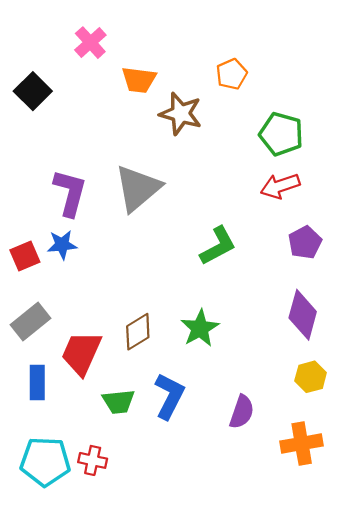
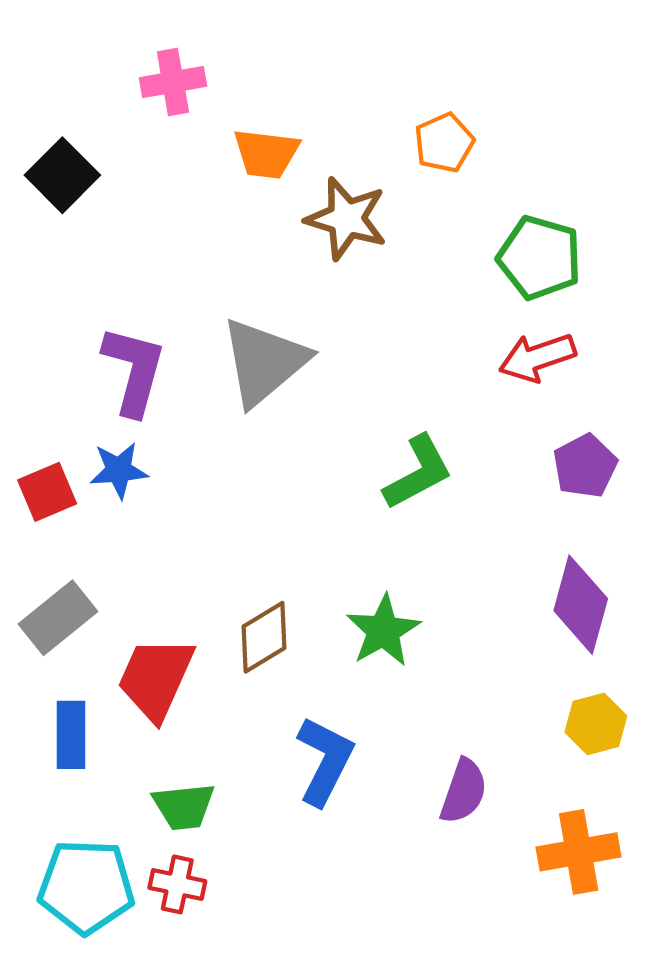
pink cross: (90, 43) -> (173, 82), turned 32
green trapezoid: (119, 402) -> (184, 806), moved

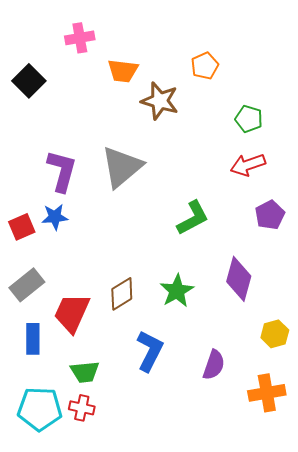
green pentagon: (539, 258) -> (249, 119), size x0.7
purple diamond: (581, 605) -> (239, 279), moved

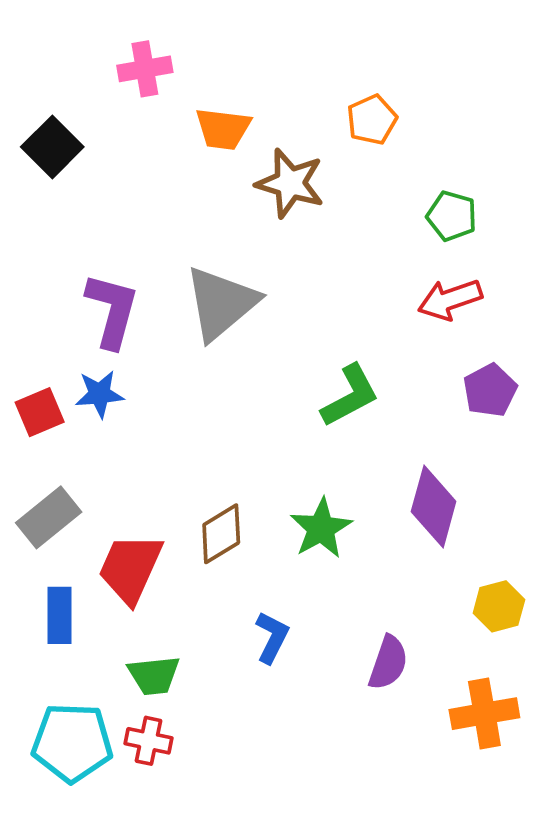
blue L-shape: (150, 351) -> (272, 637), size x0.7

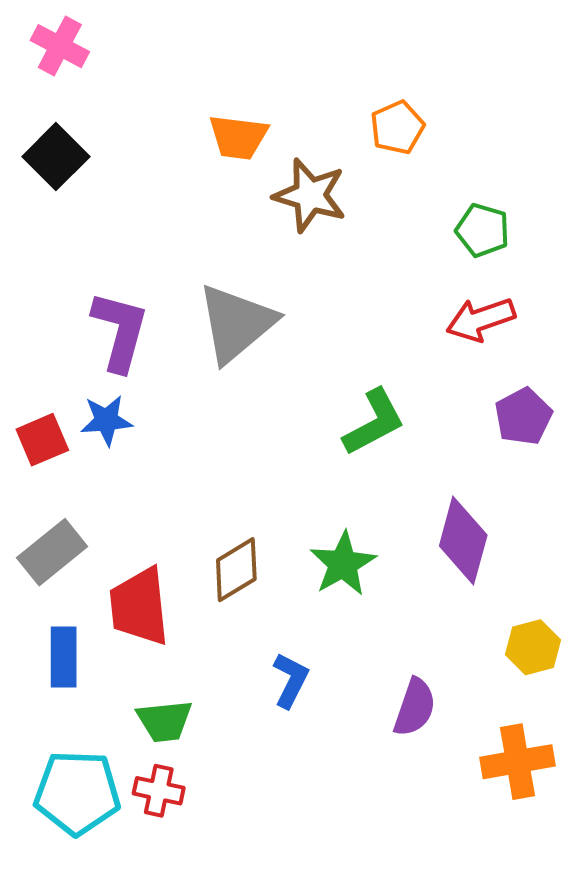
pink cross: (145, 69) -> (60, 46), moved, turned 38
red trapezoid: (130, 568) -> (139, 606), turned -30

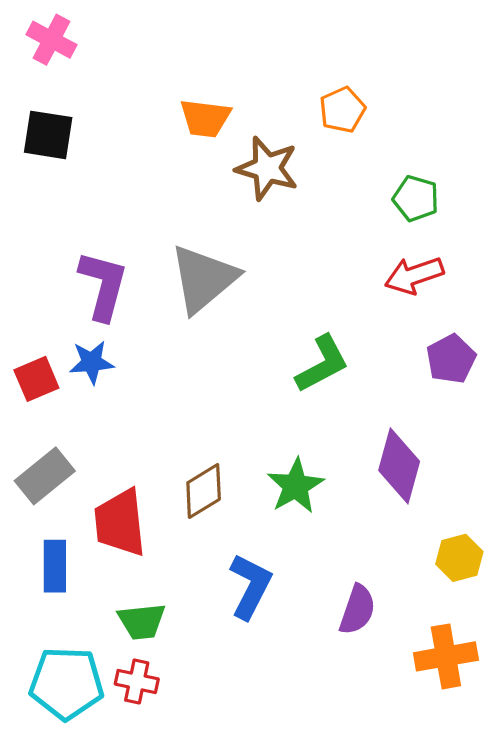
black square: (56, 157) -> (48, 135), turned -36
blue L-shape: (291, 680) -> (250, 586), size x1.4

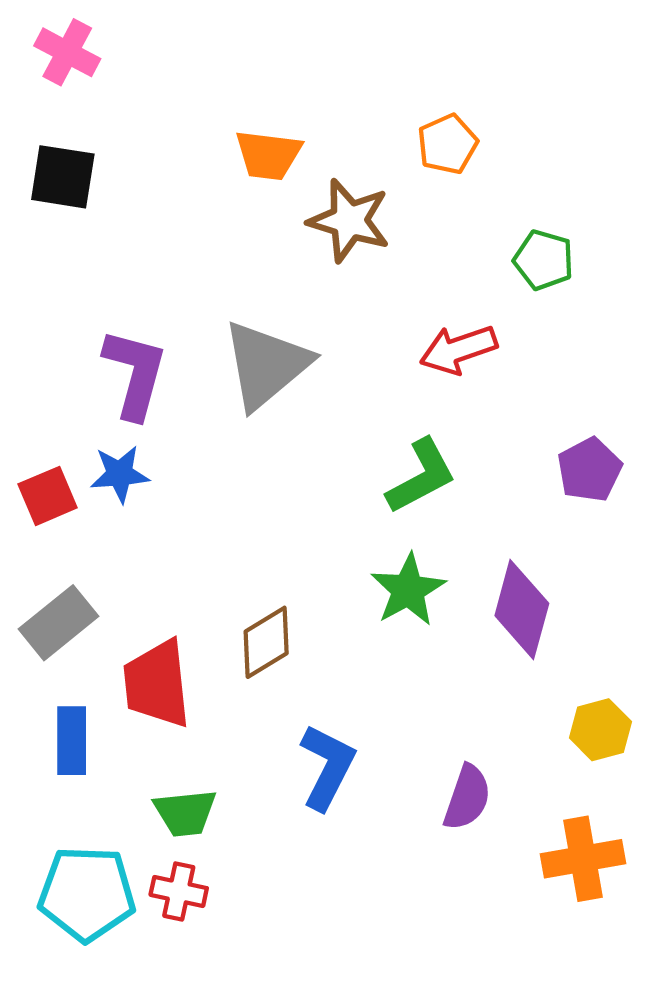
red arrow: (414, 275) -> (458, 350), moved
green star: (296, 486) -> (408, 590), moved

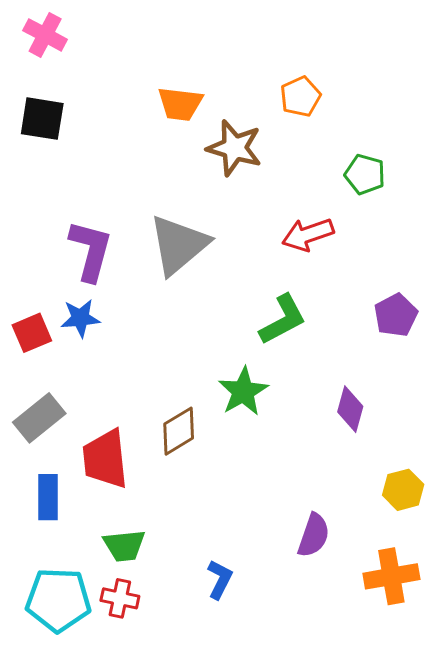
green star: (408, 590) -> (243, 391), moved
purple diamond: (522, 610) -> (350, 409), size x0.7
blue L-shape: (327, 767) -> (220, 579), moved, size x0.7

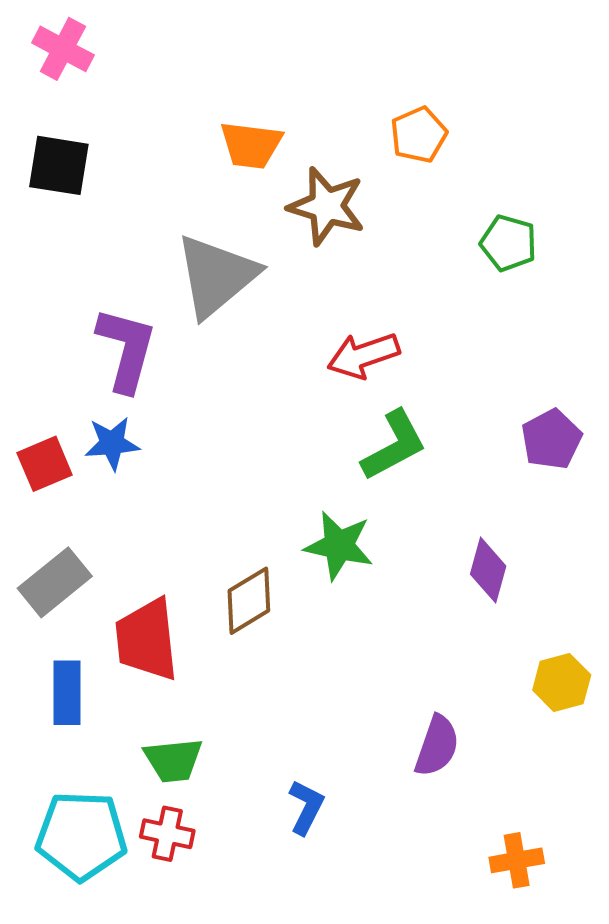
red arrow: (308, 234) -> (363, 355), moved
gray triangle: (179, 245) -> (216, 276), moved
green star: (243, 391) -> (339, 546), turned -30
orange cross: (391, 576) -> (517, 860), moved, size x0.7

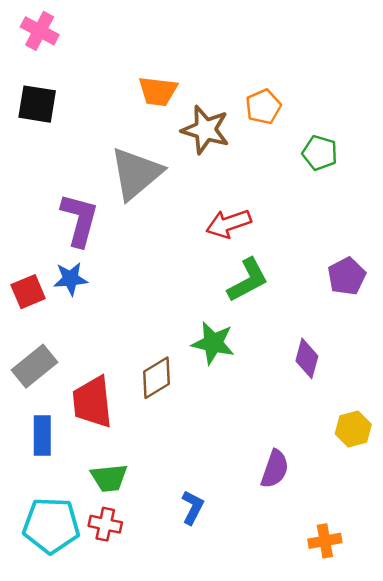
orange pentagon: (419, 135) -> (263, 107), moved

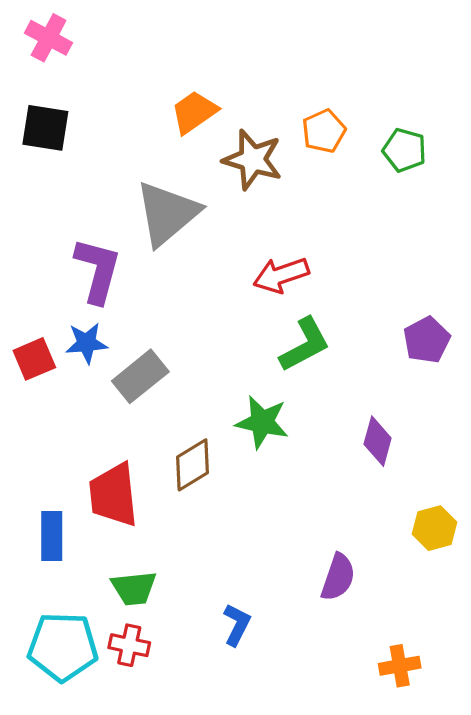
orange trapezoid: (158, 91) -> (194, 112), turned 138
green pentagon: (320, 153) -> (404, 150), moved
gray rectangle: (35, 366) -> (140, 376), moved

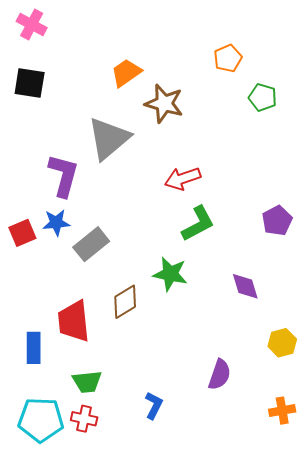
orange pentagon: (324, 131) -> (228, 58), moved
purple diamond: (378, 441) -> (245, 286), turned -32
orange cross: (400, 666) -> (282, 411), moved

